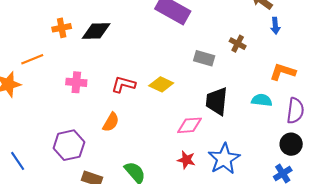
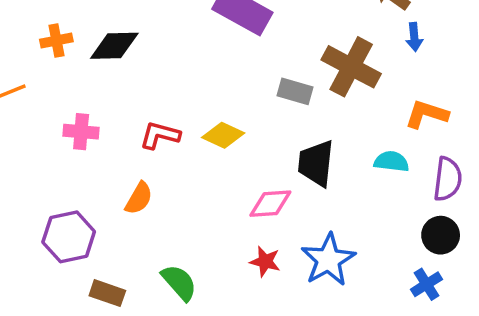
brown cross: (238, 44) -> (351, 67), size x2.0

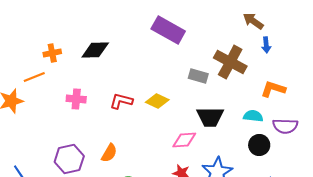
orange cross: (56, 40) -> (52, 53), moved
black trapezoid: (316, 163) -> (210, 117), turned -96
purple semicircle: (448, 179) -> (285, 126), turned 85
orange semicircle: (139, 198) -> (109, 153), moved
black circle: (441, 235) -> (259, 145), moved

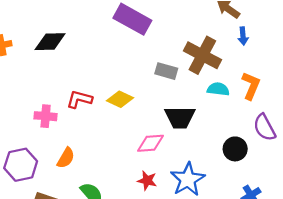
orange L-shape: (273, 89) -> (251, 86), turned 95
pink cross: (76, 99) -> (46, 116), moved
cyan semicircle: (253, 116) -> (218, 89), moved
purple semicircle: (285, 126) -> (264, 127), turned 60

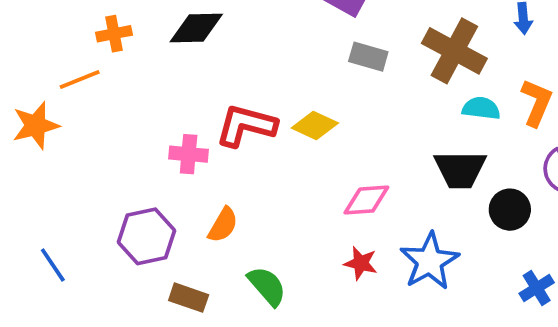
gray rectangle: (166, 71) -> (368, 57), moved
red L-shape: (79, 99) -> (246, 125), size x1.4
black trapezoid: (180, 117) -> (460, 169), moved

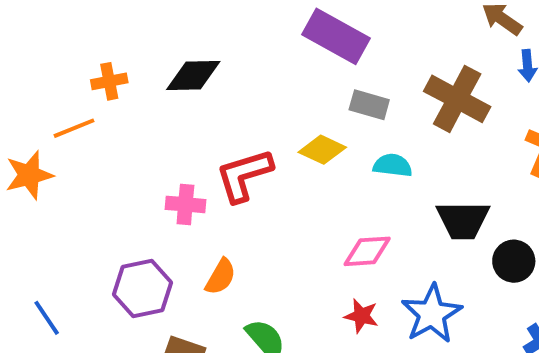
cyan semicircle: (481, 108) -> (393, 165), moved
red L-shape: (246, 125) -> (244, 175), turned -32
yellow diamond: (315, 125) -> (322, 150), moved

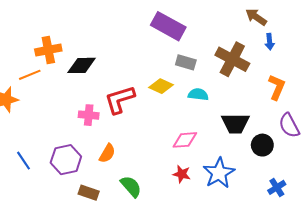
black diamond: (193, 75) -> (81, 65), moved
orange cross: (109, 81) -> (48, 50), size x1.4
blue line: (47, 318) -> (24, 161), moved

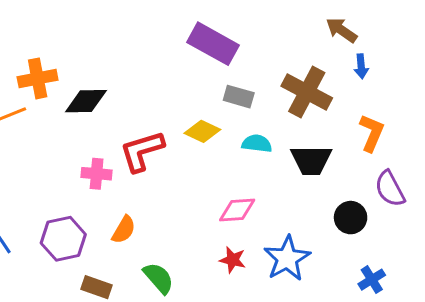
black trapezoid: (235, 123) -> (311, 160), moved

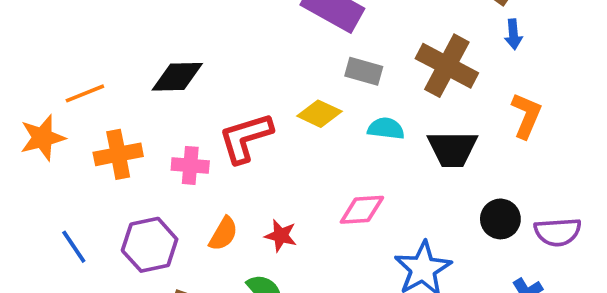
orange cross: (38, 78) -> (118, 154), moved
purple semicircle: (390, 189) -> (558, 232), moved, turned -66
red star: (233, 260) -> (281, 236), moved

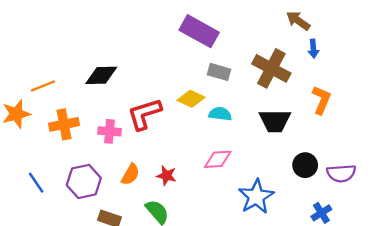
cyan semicircle: (386, 128) -> (220, 114), moved

